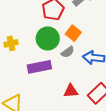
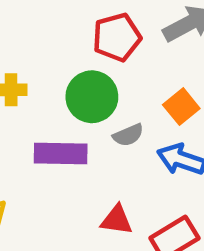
orange square: (73, 33) -> (181, 107), moved

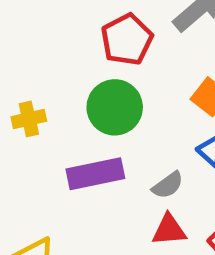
gray semicircle: (128, 135) -> (168, 185), moved

